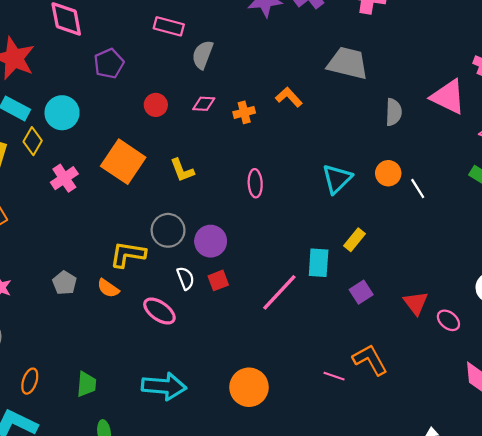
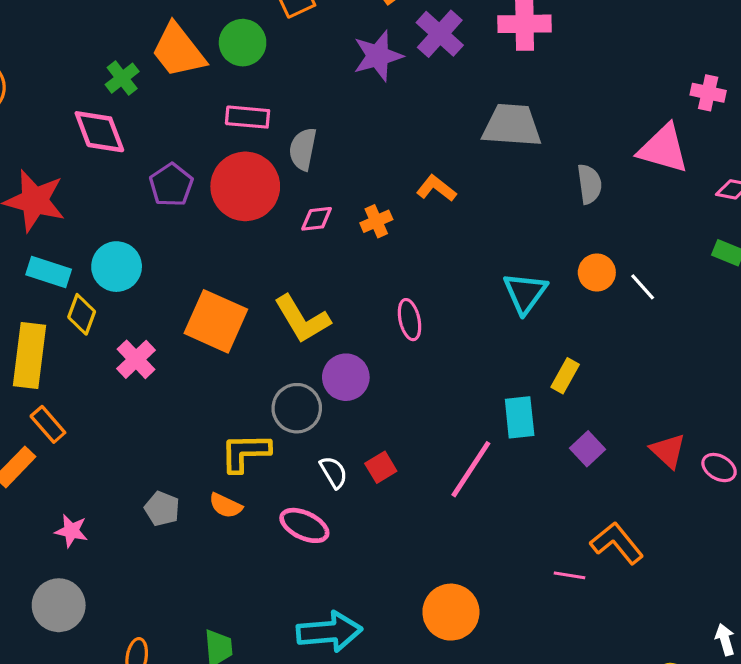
red circle: (156, 105) -> (245, 186), moved, size x2.0
yellow L-shape: (182, 170) -> (302, 319), size x1.5
purple circle: (211, 241) -> (346, 377), moved

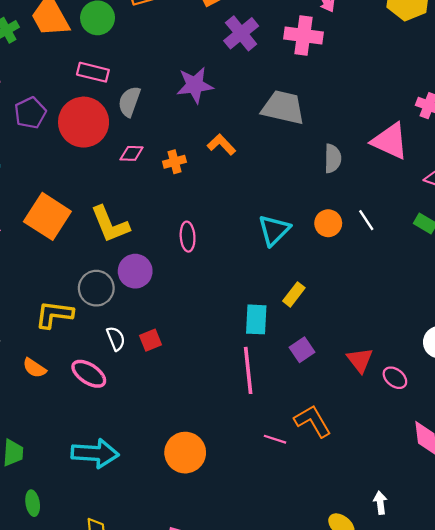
purple star: (378, 56) -> (195, 85), moved
white line: (643, 287) -> (366, 220), moved
pink line: (471, 469) -> (248, 370), moved, turned -48
orange semicircle: (226, 506) -> (34, 368), moved

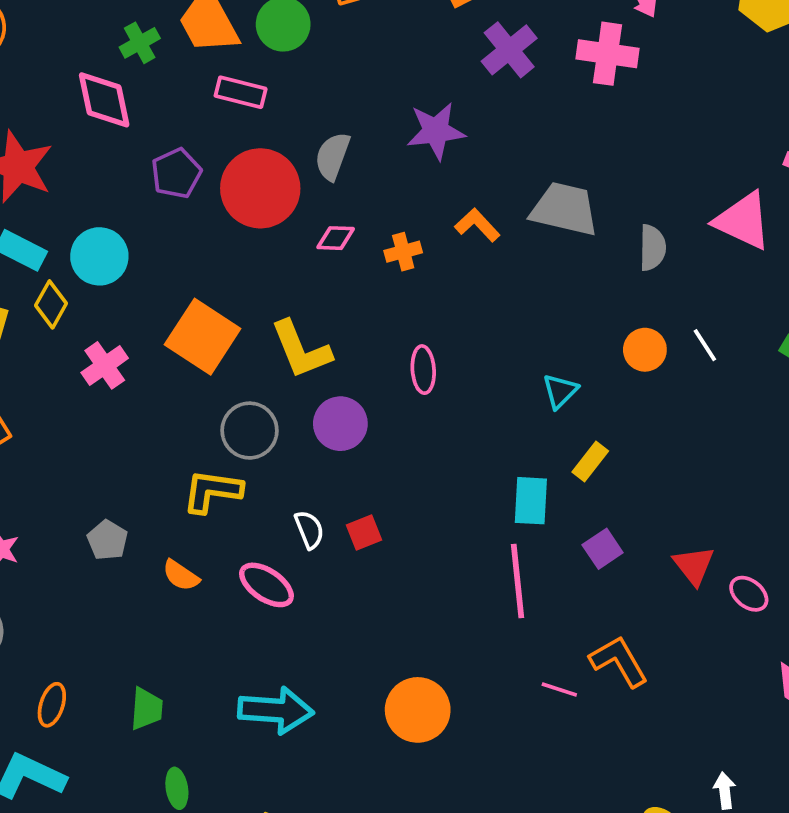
pink rectangle: (93, 72) -> (241, 92), moved
gray trapezoid: (283, 108) -> (564, 209), moved
cyan triangle: (274, 230) -> (560, 391), moved, size x0.7
gray circle: (96, 288) -> (250, 431), moved

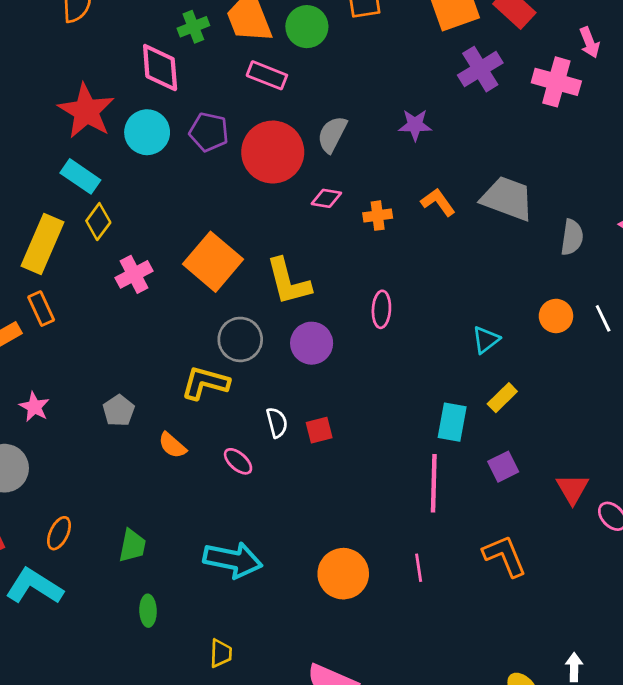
purple star: (436, 131) -> (415, 125), size x0.7
purple pentagon: (176, 173) -> (209, 132), turned 30
cyan circle: (99, 256) -> (147, 132), moved
pink ellipse: (266, 585) -> (238, 461), size x0.7
pink line: (559, 690) -> (419, 568), moved, turned 56

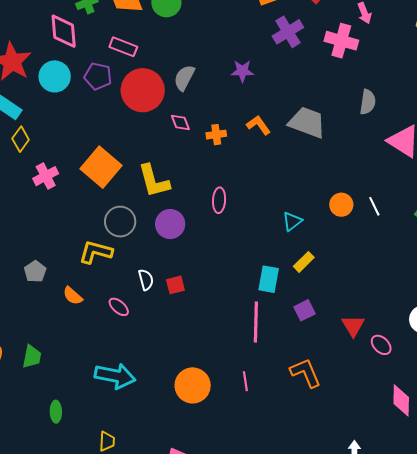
pink rectangle: (267, 75) -> (123, 47), moved
pink diamond: (326, 198) -> (180, 123), turned 60
gray semicircle: (572, 237) -> (368, 102), moved
green trapezoid: (132, 546) -> (32, 357), moved

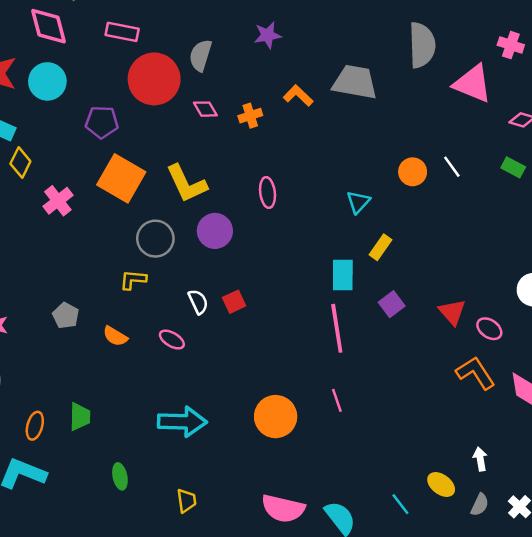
purple pentagon: (98, 76) -> (102, 122), moved
gray semicircle: (368, 102) -> (422, 45), size x1.5
yellow L-shape: (96, 252) -> (133, 280), size x0.7
orange L-shape: (306, 373) -> (476, 373), moved

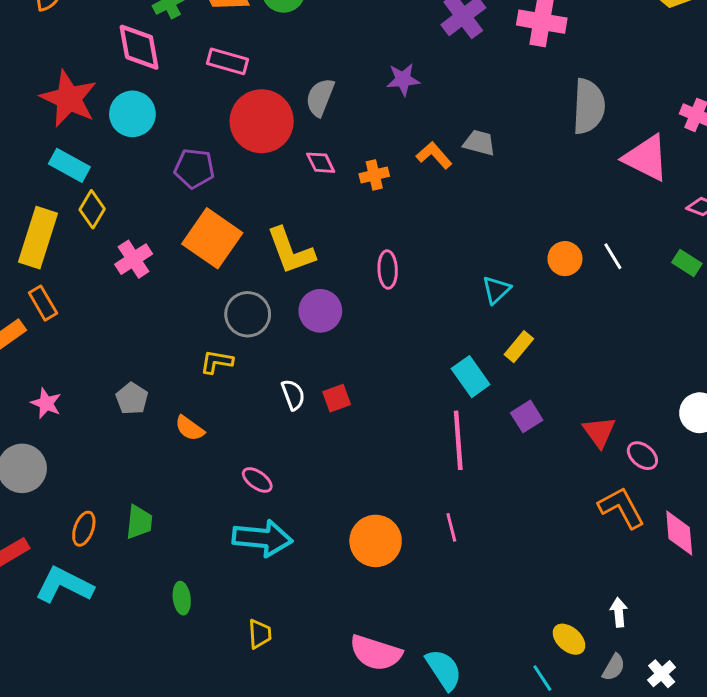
gray trapezoid: (355, 82) -> (479, 143), moved, size x0.6
cyan rectangle: (343, 275) -> (471, 377), turned -40
pink ellipse: (172, 340) -> (257, 480), moved
cyan line: (400, 504) -> (542, 678), moved

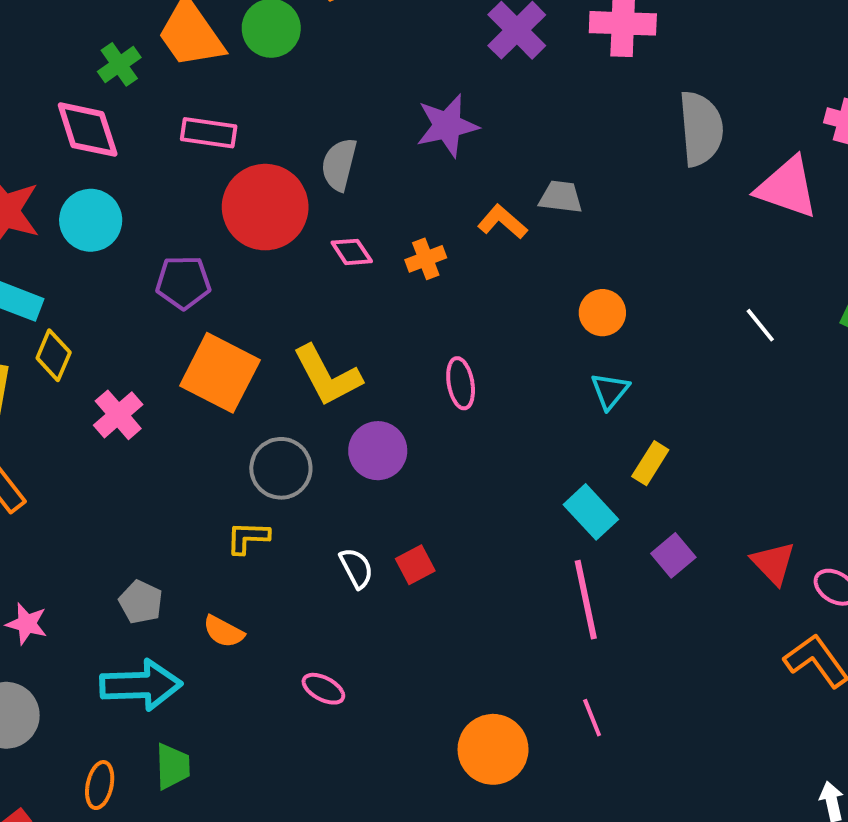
purple star: (403, 79) -> (447, 126), size x1.4
orange circle: (565, 259) -> (602, 313), moved
cyan arrow: (262, 538) -> (141, 685), moved

